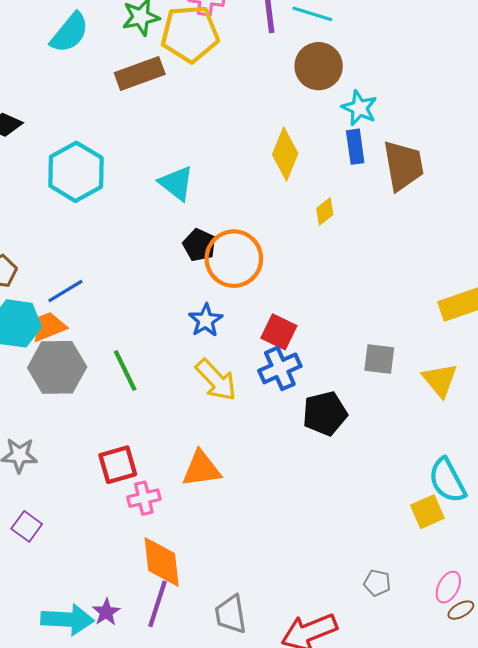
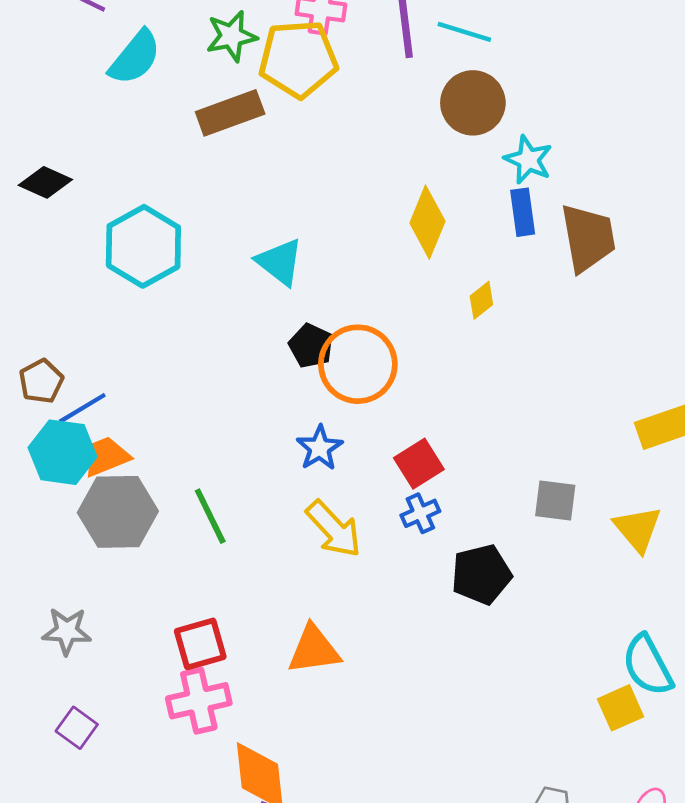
blue line: (65, 291) -> (82, 408), moved
red square: (279, 332) -> (419, 464), turned 32
blue cross: (280, 368) -> (420, 513), size x0.7
pink cross: (144, 498) -> (199, 701), moved, size x1.4

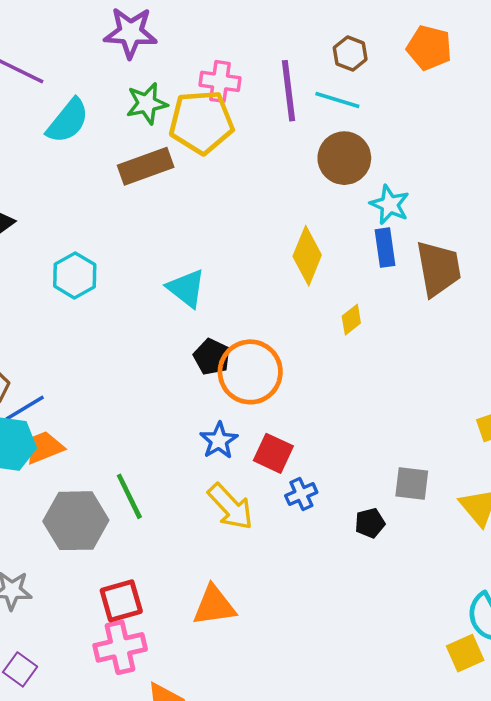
cyan hexagon: (143, 246) -> (75, 275), size x0.7
red square: (419, 464) -> (273, 453), moved, turned -33
gray hexagon: (118, 512) -> (76, 521), moved
black pentagon: (481, 574) -> (370, 523), moved, size x0.6

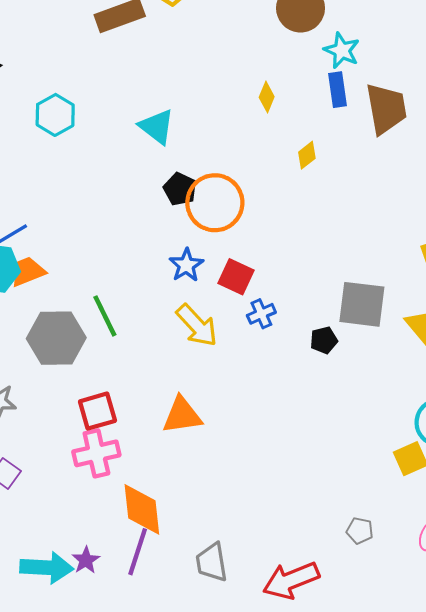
yellow diamond: (307, 256) -> (267, 97), size x0.6
gray square: (412, 484) -> (362, 304), size x1.5

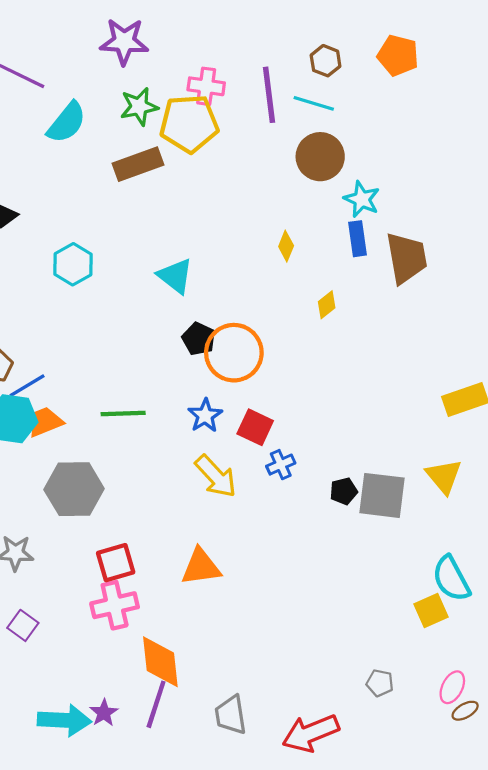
gray square: (362, 304) -> (382, 495), moved
green line: (105, 316) -> (123, 413), moved, turned -66

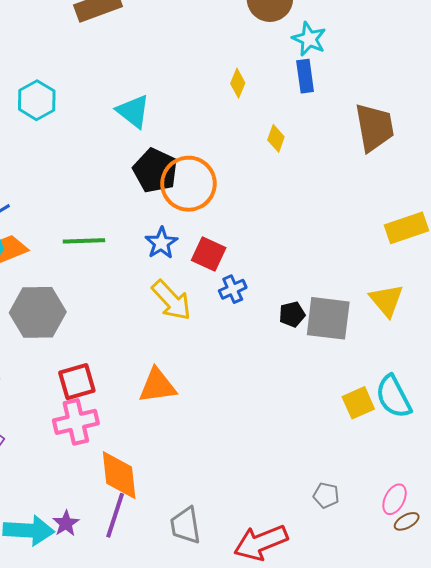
brown trapezoid: (406, 258) -> (374, 127), moved
yellow diamond: (327, 305) -> (276, 138), turned -32
black pentagon: (199, 339) -> (155, 171), size x1.4
yellow square: (431, 611) -> (358, 403), moved

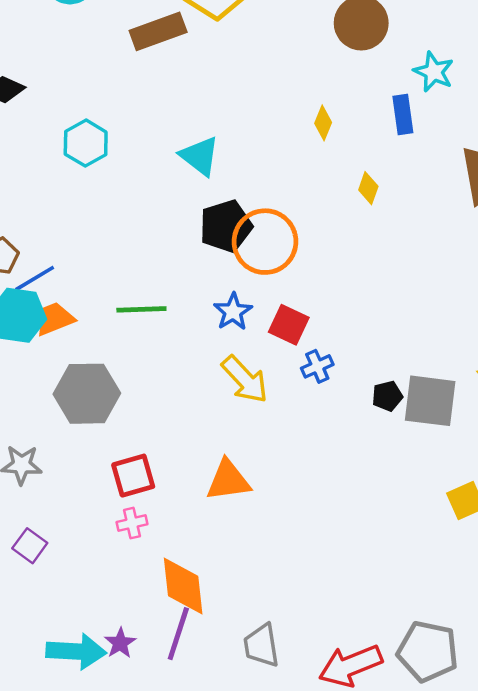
cyan star: (309, 39) -> (434, 72), moved
black pentagon: (155, 171) -> (226, 226), turned 30
pink cross: (76, 422) -> (132, 523), size x0.6
gray pentagon: (326, 495) -> (428, 651), moved, size x2.0

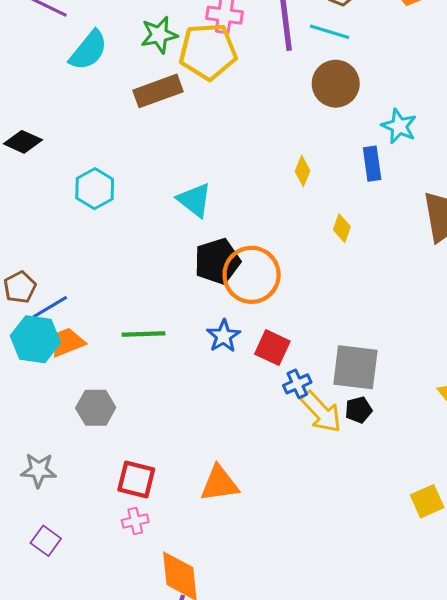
yellow arrow: (245, 379) -> (321, 412), moved
gray hexagon: (87, 394) -> (96, 408), size x0.7
gray square: (430, 401) -> (355, 367), moved
red square: (133, 476) -> (136, 479), turned 30

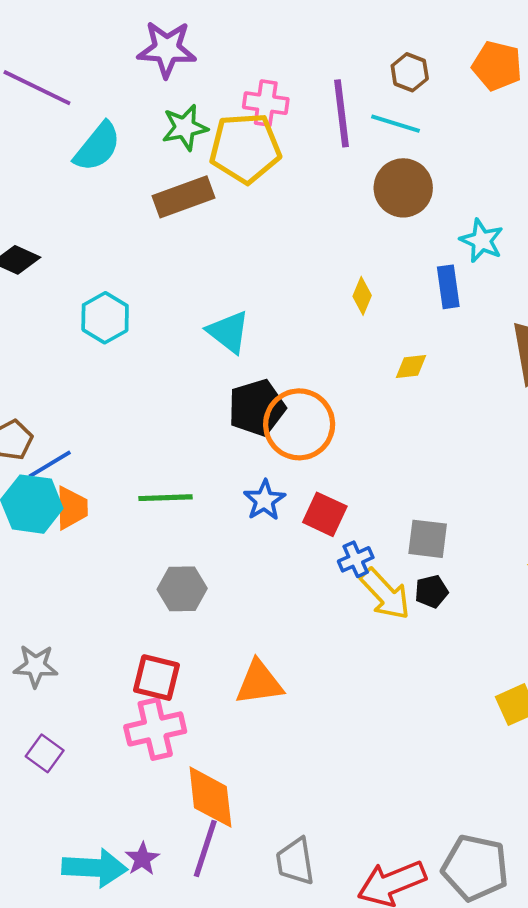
yellow diamond: (342, 228) -> (411, 367), turned 64
orange trapezoid: (68, 342) -> (72, 508), turned 111
gray square: (355, 367) -> (428, 539), size x0.7
gray hexagon: (96, 408) -> (182, 589), moved
pink cross: (135, 521) -> (155, 729), size x1.8

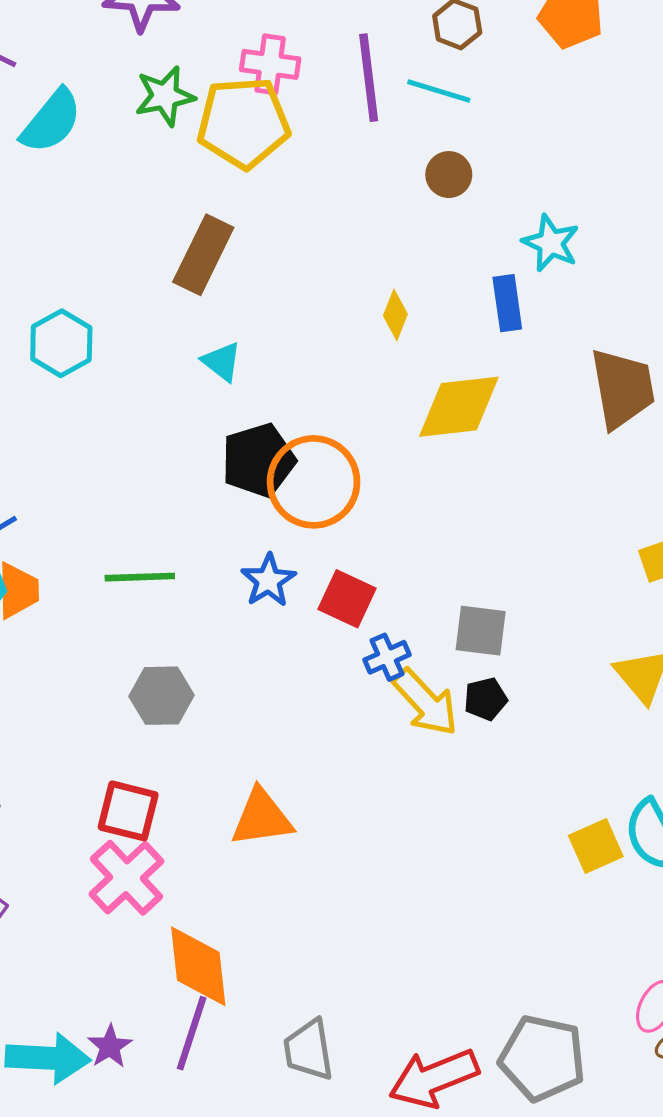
brown circle: (403, 188) -> (449, 175), size x0.6
brown rectangle: (183, 197) -> (203, 255), moved, turned -44
cyan triangle: (228, 332) -> (222, 362), size x0.7
yellow diamond: (411, 367) -> (459, 407), size x2.0
pink cross: (155, 729) -> (126, 878), turned -30

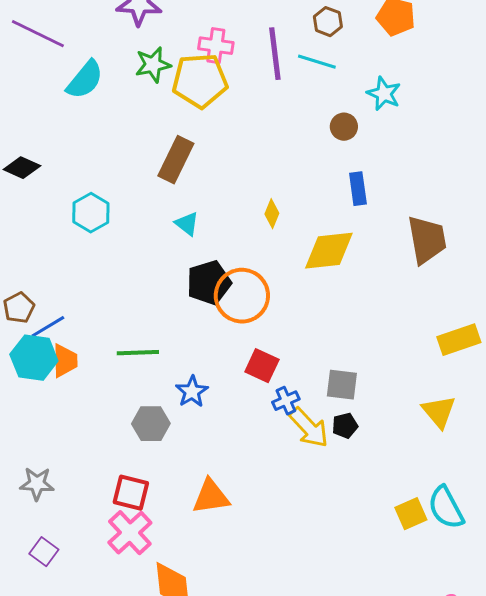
brown circle: (449, 175) -> (344, 127), moved
cyan star: (551, 243) -> (384, 94), moved
yellow diamond: (395, 315) -> (272, 214), moved
blue star: (268, 580) -> (192, 392), moved

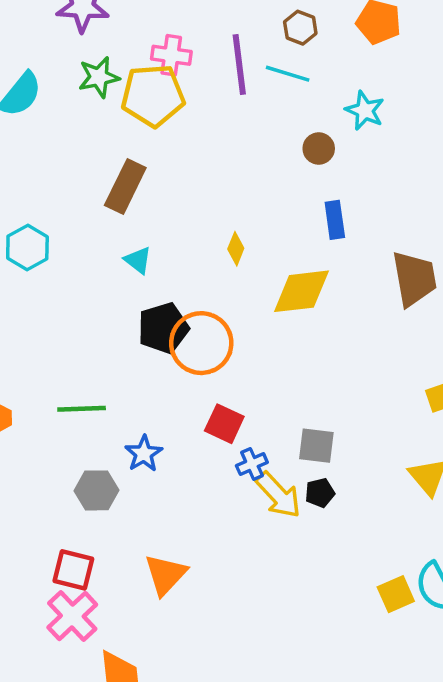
orange triangle: (211, 497) -> (166, 575), turned -39

